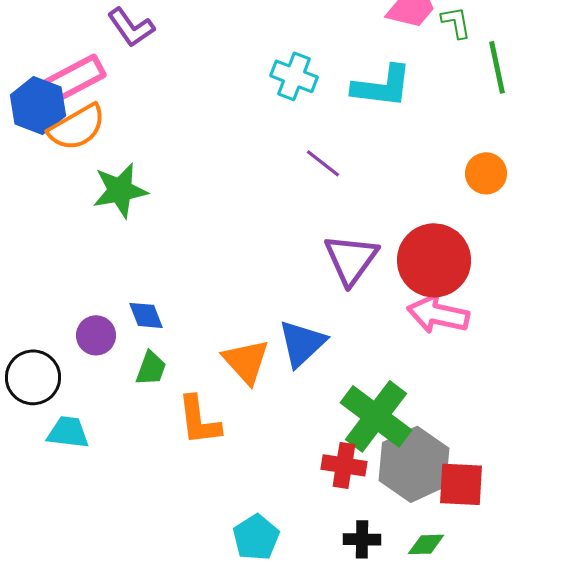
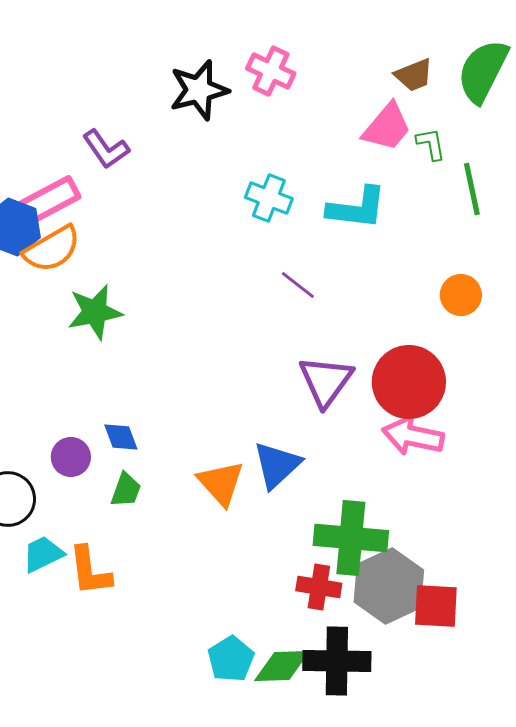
green cross: (376, 416) -> (351, 538), turned -32
orange L-shape: (199, 420) -> (90, 571), moved
cyan trapezoid: (68, 432) -> (43, 554), turned -33
black cross: (362, 539) -> (337, 661), size x1.8
green diamond: (426, 544) -> (282, 666), moved, size x1.5

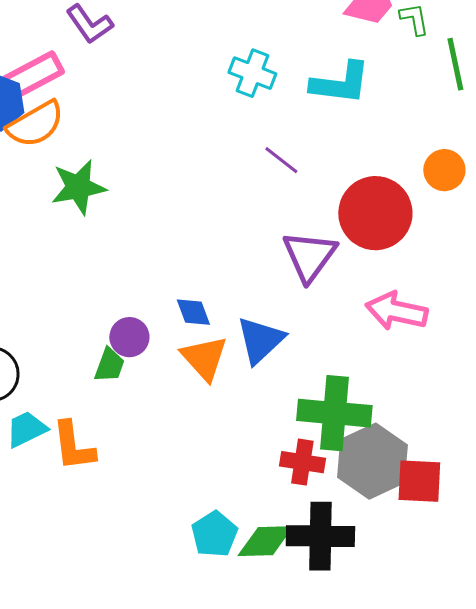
red circle: (409, 382) -> (375, 213), moved
blue diamond: (121, 437) -> (193, 312), moved
purple circle: (71, 457) -> (129, 337), moved

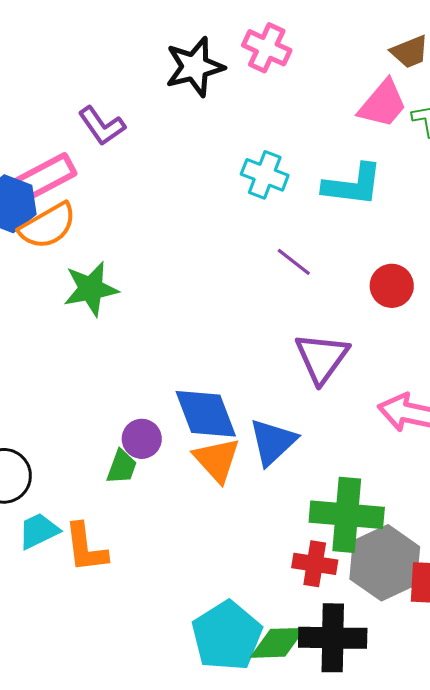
red circle: (375, 213) -> (392, 286), moved, size x0.6
blue diamond: (193, 312) -> (206, 414), size x1.8
cyan pentagon: (214, 534) -> (227, 636), size x1.5

